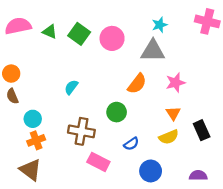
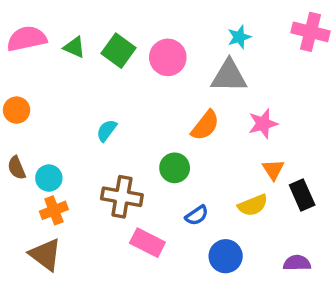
brown semicircle: (12, 96) -> (17, 168), moved
orange triangle: (173, 113) -> (273, 170), moved

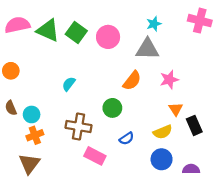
green triangle: (74, 47) -> (48, 30), size x1.6
brown triangle: (45, 255) -> (29, 164), turned 30
blue circle: (226, 256) -> (162, 159), moved

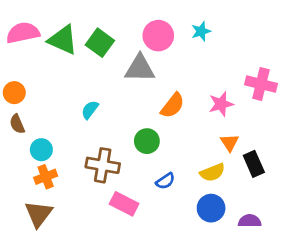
pink cross: (200, 21) -> (261, 84), moved
pink circle: (108, 37) -> (158, 36), moved
gray triangle: (147, 49) -> (140, 68), moved
brown semicircle: (11, 108) -> (17, 124), moved

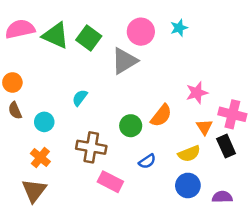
gray triangle: (140, 68) -> (124, 61), turned -32
pink cross: (261, 84) -> (232, 114), moved
orange semicircle: (173, 105) -> (161, 116), moved
cyan circle: (41, 150) -> (44, 122), moved
orange cross: (46, 177) -> (40, 158), turned -30

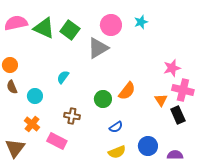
pink star: (197, 93) -> (172, 68), moved
brown cross: (91, 147) -> (72, 116), size x0.7
yellow semicircle: (189, 154) -> (117, 152), moved
pink rectangle: (110, 182) -> (57, 141), moved
brown triangle: (34, 191) -> (15, 148), moved

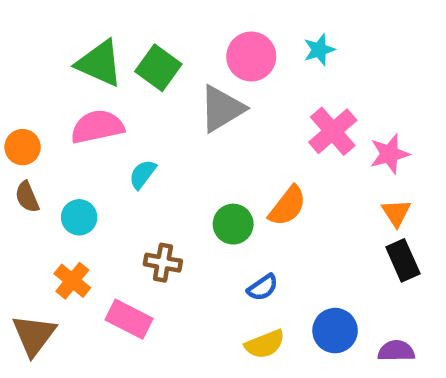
pink semicircle: (16, 23) -> (97, 127), moved
pink cross: (183, 90) -> (333, 131), moved, turned 35
orange triangle: (161, 100) -> (396, 213), moved

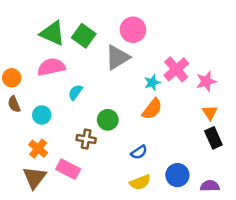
cyan star: (319, 50) -> (152, 83), moved
green circle: (233, 224) -> (108, 120), moved
brown triangle: (34, 335) -> (35, 177), moved

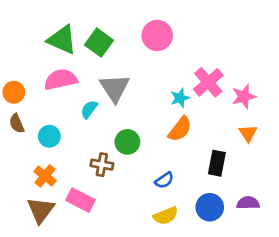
gray triangle: (117, 57) -> (115, 88), moved, turned -32
black rectangle: (213, 138) -> (217, 163), moved, turned 35
purple semicircle: (210, 186) -> (248, 203), moved

